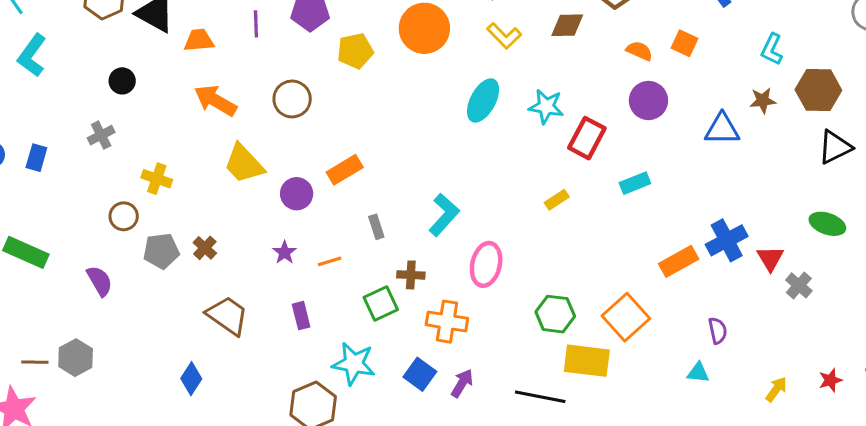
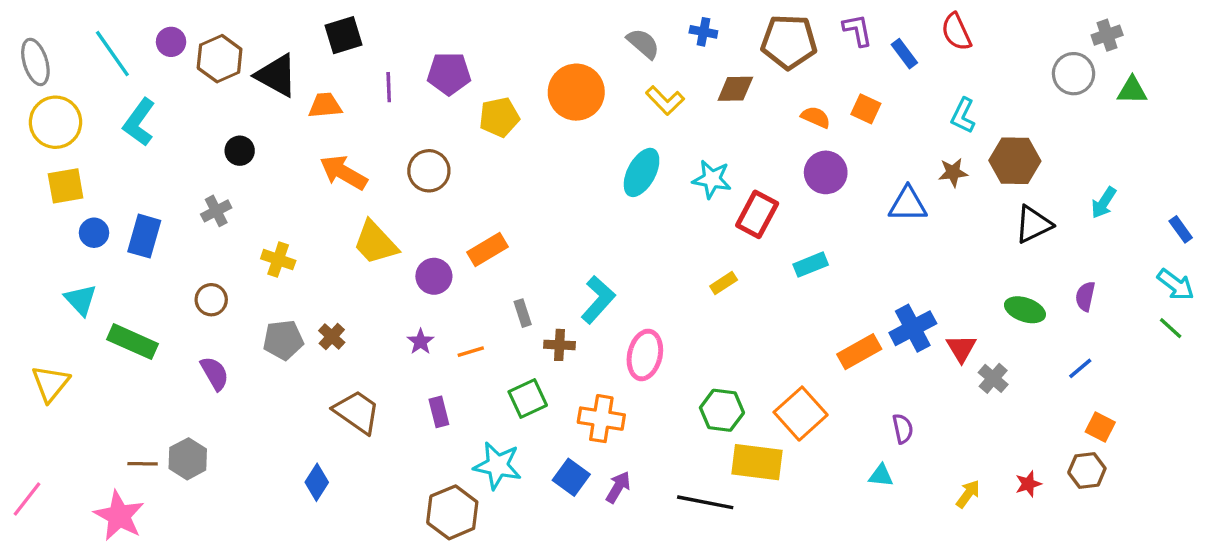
blue rectangle: (36, 158) -> (144, 236), size x1.4
brown circle: (124, 216) -> (211, 300), moved
brown cross: (411, 275) -> (559, 345), moved

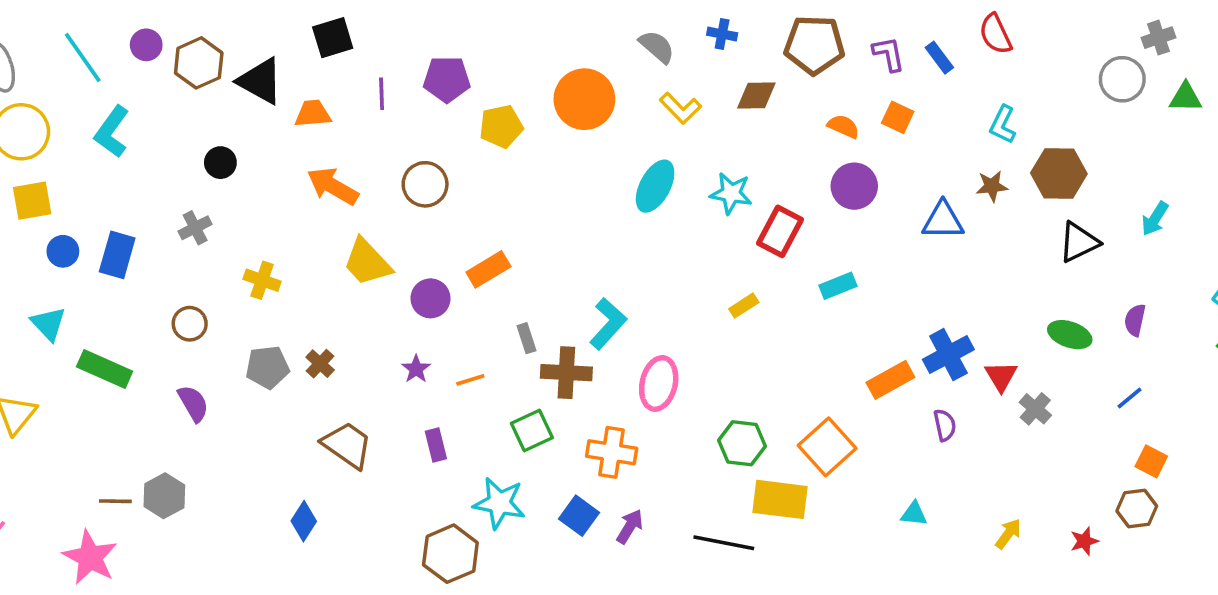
purple L-shape: (858, 30) -> (889, 54), moved
brown cross: (559, 345) -> (566, 373), size x1.5
purple semicircle: (903, 429) -> (945, 425), moved
red star: (1028, 484) -> (1084, 541), moved

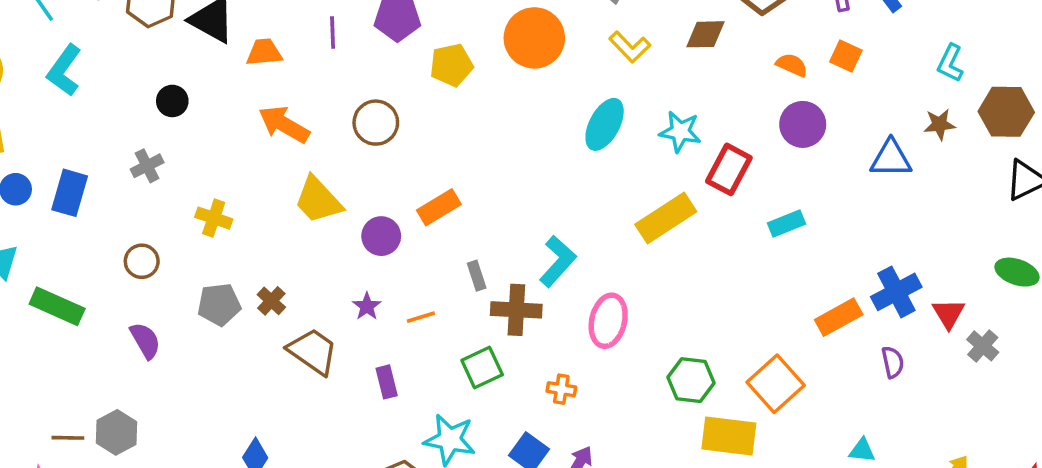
yellow rectangle: (744, 306) -> (666, 218), moved, size x2.0
brown trapezoid: (347, 445) -> (313, 351), moved
orange cross: (612, 452) -> (561, 389), size x0.6

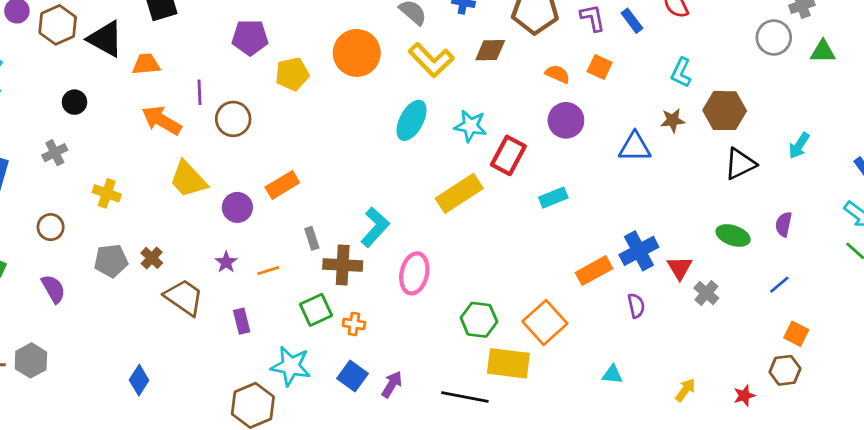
purple line: (333, 33) -> (199, 92), moved
yellow L-shape: (630, 47) -> (431, 60), size x1.4
orange cross: (561, 389) -> (354, 324), moved

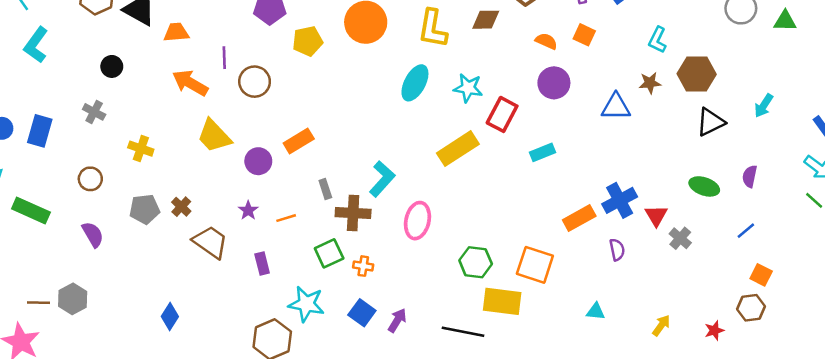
yellow L-shape: (431, 60) -> (433, 29), turned 54
gray cross: (55, 153) -> (94, 112), turned -35
orange square: (545, 323) -> (535, 265), turned -30

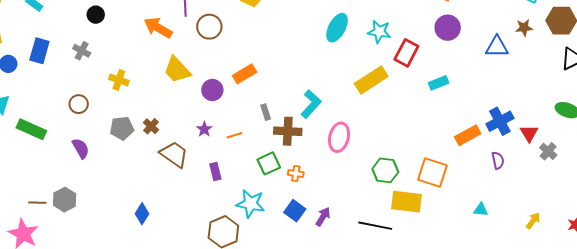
blue rectangle: (40, 131) -> (39, 51), moved

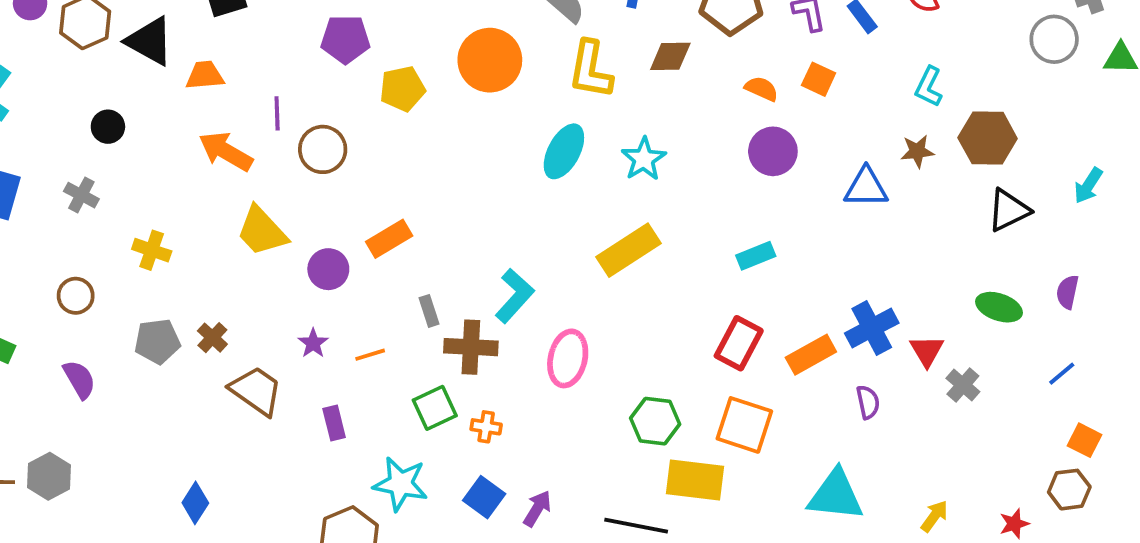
cyan star: (379, 32) -> (644, 159), turned 30
red rectangle: (406, 53) -> (739, 343), moved
cyan triangle: (481, 210) -> (836, 495), size x2.0

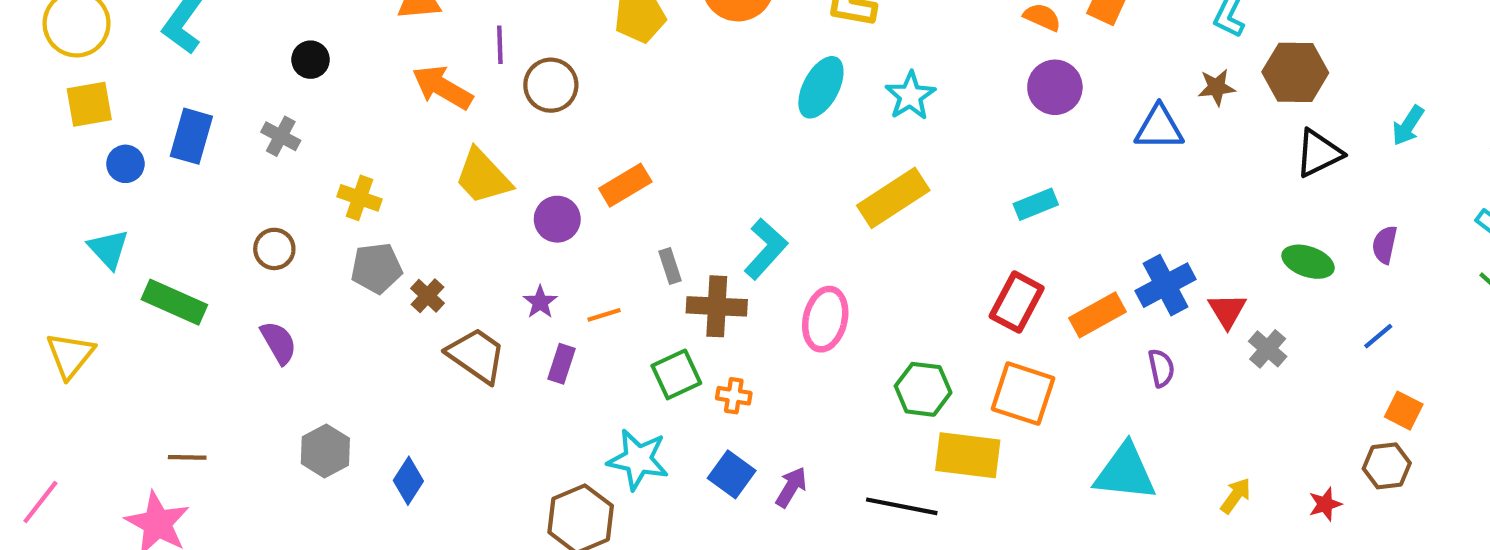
gray pentagon: (157, 341) -> (376, 268), moved
purple rectangle: (334, 423) -> (561, 364), moved, turned 32
gray hexagon: (49, 476) -> (325, 451), moved

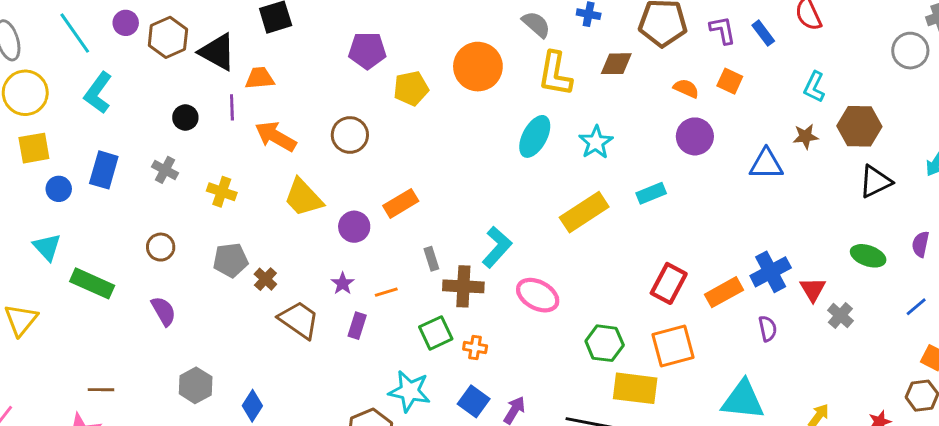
purple line: (500, 45) -> (232, 107), moved
yellow cross: (359, 198) -> (222, 192), moved
cyan rectangle: (1036, 204) -> (651, 193), moved
pink ellipse: (825, 319) -> (538, 295), turned -75
orange square: (1023, 394) -> (673, 346), turned -33

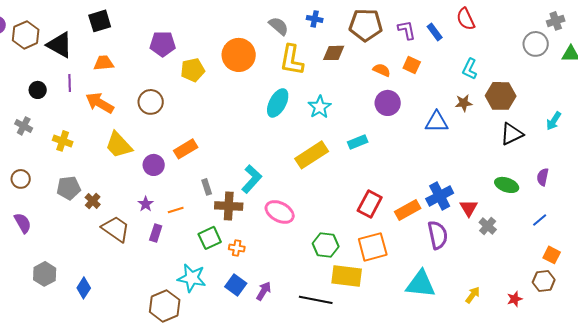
orange trapezoid: (260, 78) -> (104, 63), moved
purple semicircle: (768, 329) -> (438, 235), size x1.6

